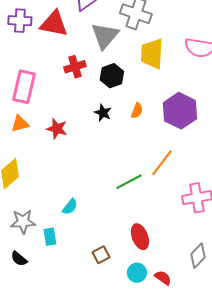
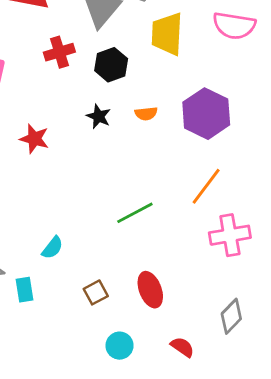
orange semicircle: (137, 111) -> (146, 114), turned 63
orange line: (162, 163) -> (206, 186), moved
brown square: (101, 255) -> (96, 292), moved
cyan circle: (137, 273) -> (120, 346), moved

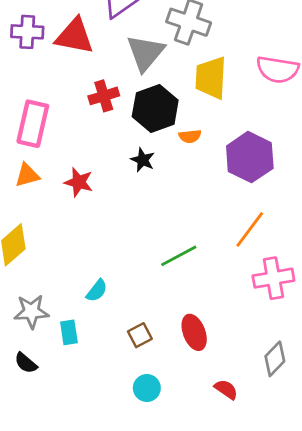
black hexagon: (111, 65) -> (155, 108), size x1.4
orange semicircle: (146, 114) -> (190, 136), moved
cyan circle: (120, 346) -> (147, 388), moved

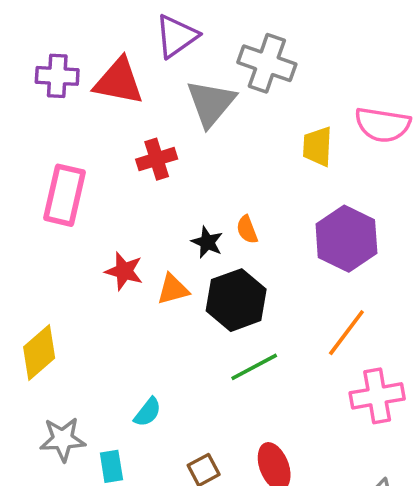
yellow trapezoid: (211, 78) -> (317, 146), moved, size x0.7
black hexagon: (155, 108) -> (236, 300), moved
orange semicircle: (190, 136) -> (247, 230), moved, turned 75
orange triangle: (27, 175) -> (173, 289), moved

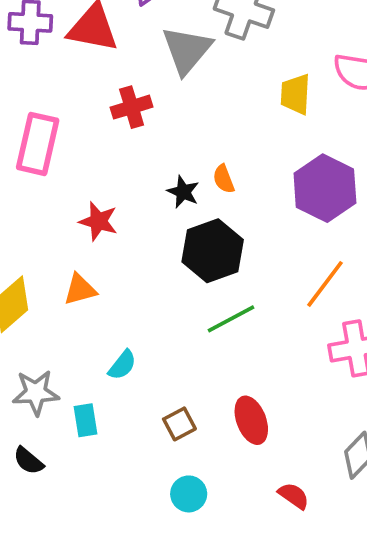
orange triangle: (173, 289) -> (80, 289), moved

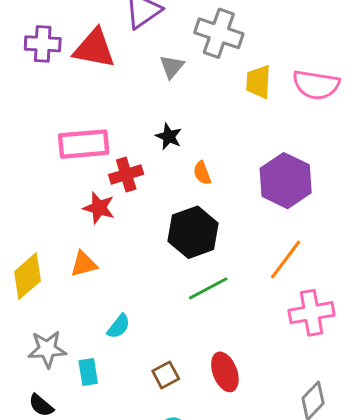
gray triangle: (187, 50) -> (172, 67), size x0.6
yellow trapezoid: (295, 94) -> (258, 82), moved
red cross: (132, 107) -> (126, 174), moved
pink rectangle: (38, 144) -> (84, 144), moved, turned 72
black star: (183, 192) -> (169, 137), moved

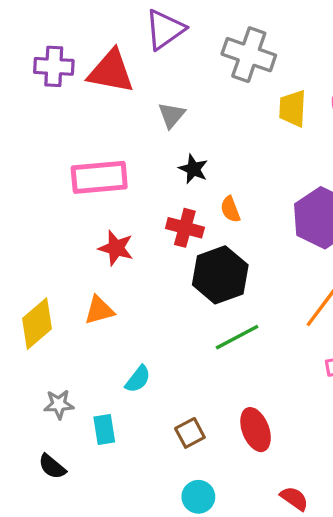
gray triangle: (172, 67) -> (171, 115), moved
red cross: (126, 174) -> (185, 228), moved, turned 32
gray star: (47, 349) -> (59, 404), size x0.7

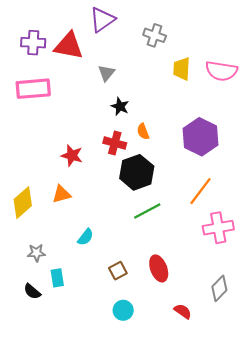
gray cross: (249, 55) -> (155, 35), size x0.7
pink rectangle: (99, 177) -> (33, 89), moved
cyan rectangle: (104, 430) -> (57, 278), moved

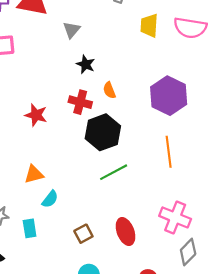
orange line: (201, 191) -> (169, 152), turned -44
orange triangle: (61, 194) -> (34, 174), moved
pink cross: (218, 228) -> (175, 217), moved, turned 32
cyan rectangle: (57, 278) -> (30, 228), moved

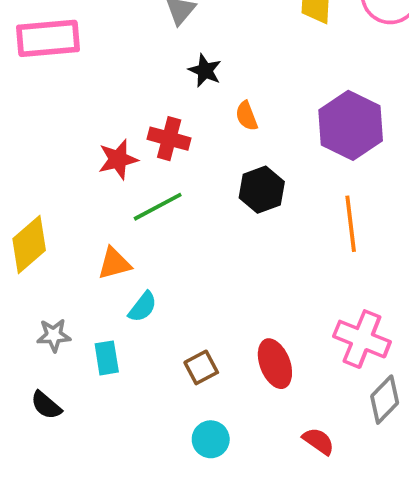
red cross: (80, 102) -> (169, 139), moved
red star: (36, 115) -> (118, 159), turned -30
black hexagon: (103, 132) -> (262, 190), moved, size x0.7
green line: (114, 172) -> (158, 207), moved

